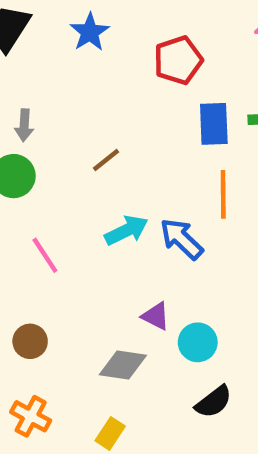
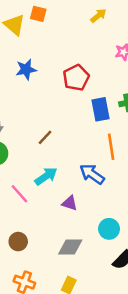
blue star: (90, 32) -> (26, 69), turned 30
cyan arrow: (126, 230) -> (46, 176), moved
purple triangle: (156, 316) -> (70, 203), moved

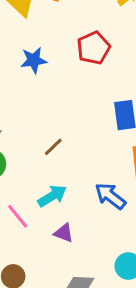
red pentagon: (76, 78) -> (93, 48), moved
purple triangle: (70, 203) -> (64, 233), moved

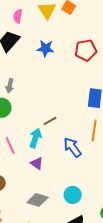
brown line: (53, 147) -> (50, 121), moved
cyan arrow: (52, 196) -> (35, 138), turned -54

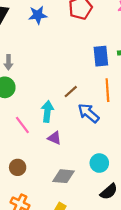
brown line: (50, 121) -> (71, 92), moved

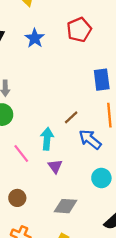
blue star: (38, 15) -> (35, 38), turned -30
purple triangle: (54, 138) -> (55, 166), turned 32
cyan circle: (99, 163) -> (101, 178), moved

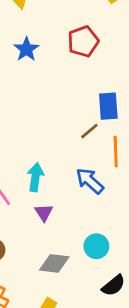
brown line: (71, 117) -> (89, 131), moved
cyan circle: (101, 178) -> (96, 246), moved

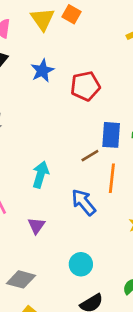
red pentagon: (83, 41) -> (85, 86), moved
cyan arrow: (35, 177) -> (41, 175), moved
gray diamond: (54, 263) -> (21, 279), moved

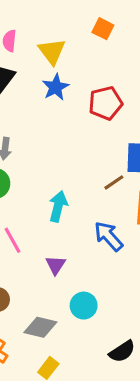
orange square: (71, 14) -> (103, 29), moved
yellow triangle: (43, 19) -> (52, 51), moved
cyan circle: (81, 264) -> (84, 306), moved

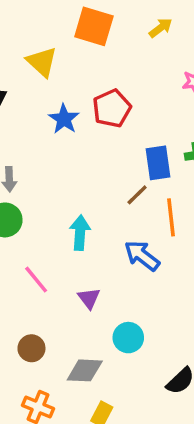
orange square: (103, 29) -> (94, 26), size x1.6
blue star: (56, 87) -> (64, 119), moved

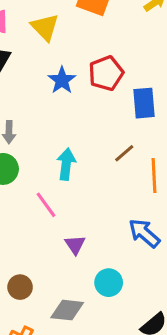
blue rectangle: (158, 163) -> (144, 103), moved
cyan arrow: (80, 233) -> (66, 164), moved
blue arrow: (142, 256) -> (144, 233), moved
pink line: (36, 280) -> (46, 205), moved

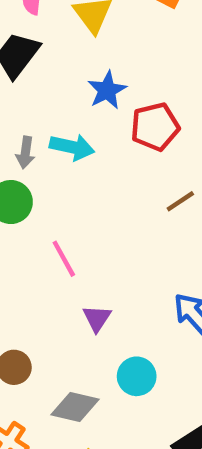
red pentagon: (106, 73) -> (155, 127), moved
cyan arrow: (66, 164) -> (72, 147), moved, turned 88

